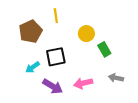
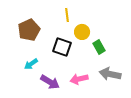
yellow line: (56, 16) -> (67, 15), moved
black square: (56, 57) -> (62, 47), moved, turned 30
gray arrow: (116, 78) -> (110, 74), size x1.5

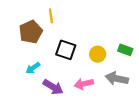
yellow line: (67, 15) -> (51, 16), moved
yellow circle: (82, 32) -> (98, 54), moved
green rectangle: (99, 47) -> (125, 50), moved, turned -40

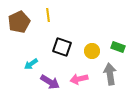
brown pentagon: (31, 32) -> (19, 22), moved
gray arrow: (117, 79) -> (110, 74), turned 70

